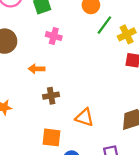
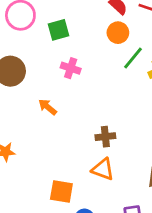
orange arrow: (37, 69) -> (48, 107), turned 35
brown cross: (51, 96) -> (105, 137), moved

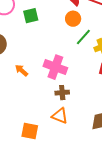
pink cross: (71, 68) -> (55, 67), moved, size x1.6

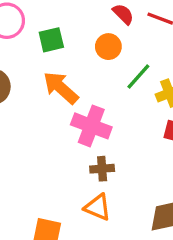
orange circle: (73, 19) -> (108, 47), moved
orange arrow: (22, 70) -> (61, 88), moved, size x1.6

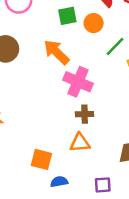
green square: (51, 40) -> (67, 16), moved
orange triangle: (98, 207) -> (80, 143), turned -30

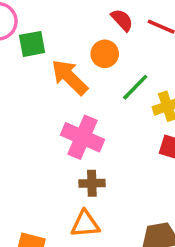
green square: (67, 16) -> (32, 44), moved
orange arrow: (57, 52) -> (70, 77), moved

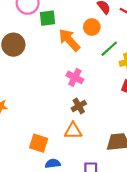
pink cross: (83, 137) -> (75, 77), size x0.7
brown cross: (92, 183) -> (79, 106), turned -32

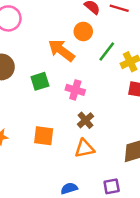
green square: (48, 18) -> (40, 81), moved
orange square: (39, 143) -> (44, 136), moved

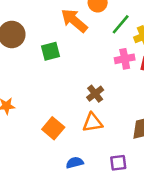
pink cross: (75, 90) -> (125, 59), moved, turned -30
orange square: (44, 136) -> (53, 128), moved, turned 30

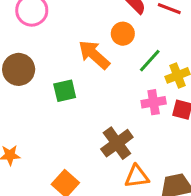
brown cross: (95, 94) -> (117, 143), size x1.5
orange triangle: (93, 123) -> (137, 176), moved

